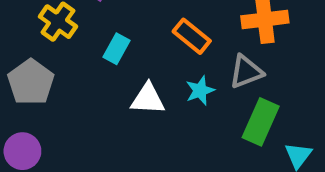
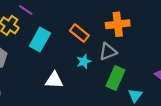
cyan rectangle: (116, 49) -> (40, 40), size x1.5
white triangle: (148, 99) -> (54, 80), moved

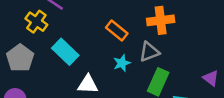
cyan rectangle: (40, 40) -> (65, 52), moved, turned -75

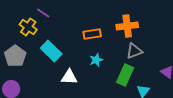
orange rectangle: (117, 30) -> (92, 34), turned -48
gray triangle: (149, 52) -> (134, 51), moved

